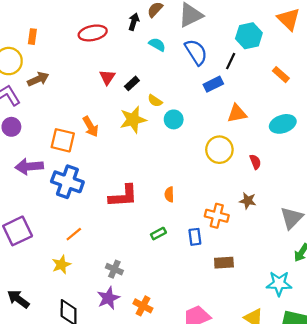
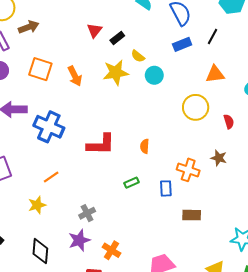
black line: (231, 61) -> (212, 37), moved
blue rectangle: (213, 84) -> (182, 44), moved
orange square: (63, 140) -> (40, 69), moved
gray cross: (114, 269) -> (87, 213), turned 35

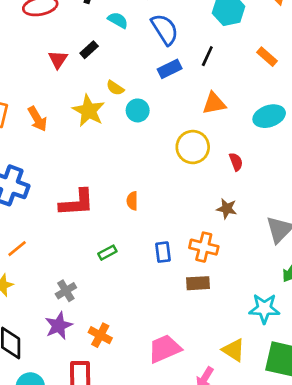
black rectangle: (117, 38) -> (89, 50), moved
yellow star: (116, 73) -> (89, 111), turned -30
orange cross: (188, 170) -> (204, 247), moved
green rectangle: (132, 183) -> (107, 253), moved

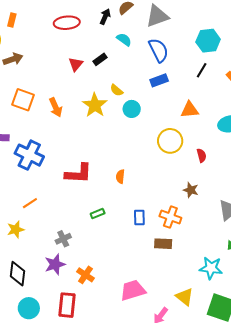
black line: (207, 56) -> (202, 70), moved

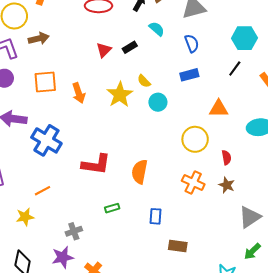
blue semicircle: (159, 50) -> (192, 43), size x0.7
orange square: (23, 100) -> (45, 82), turned -30
orange semicircle: (120, 177) -> (140, 172), size x1.6
brown star: (191, 190) -> (227, 185), moved
orange cross: (170, 217) -> (193, 182), moved

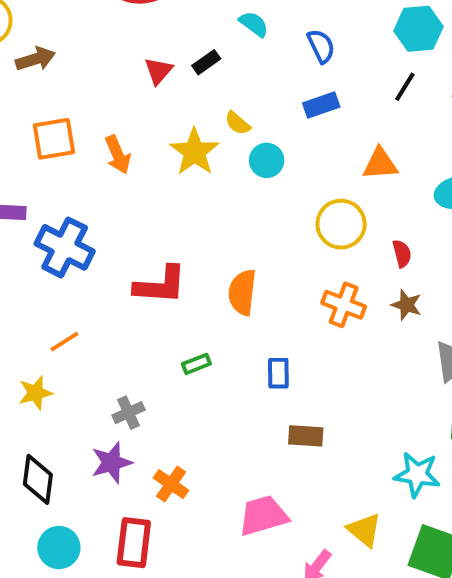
brown rectangle: (178, 246) -> (306, 436), moved

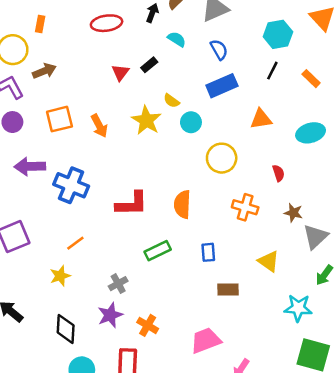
blue rectangle: (321, 105) -> (222, 86), size x1.4
yellow circle: (341, 224) -> (222, 158), moved
brown star: (406, 305) -> (293, 213), moved
green rectangle: (196, 364) -> (158, 251), size x1.5
yellow triangle: (364, 530) -> (269, 261), moved

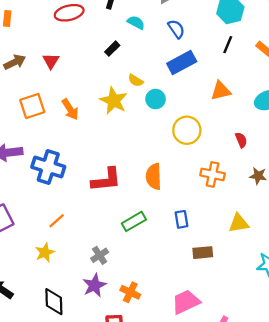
red triangle: (120, 72) -> (51, 61), moved
yellow triangle: (269, 261) -> (239, 223), turned -40

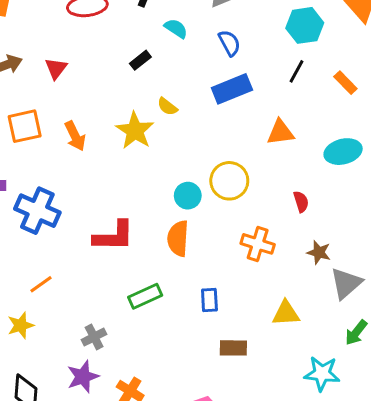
cyan circle: (156, 99) -> (188, 196), moved

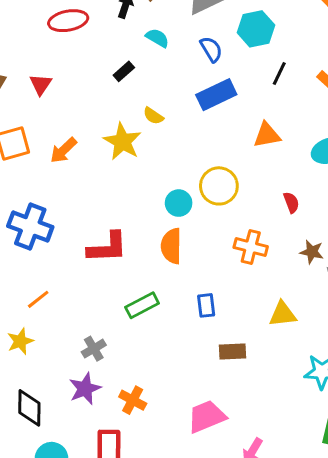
cyan hexagon: (305, 25) -> (256, 29), moved
orange arrow: (75, 136) -> (63, 150), turned 76

